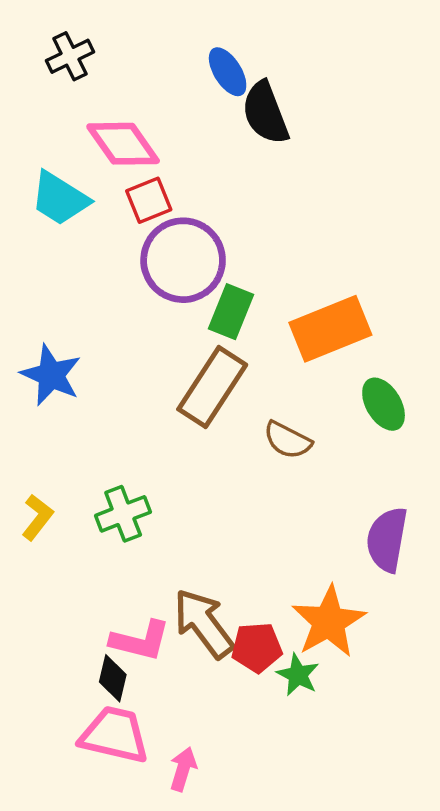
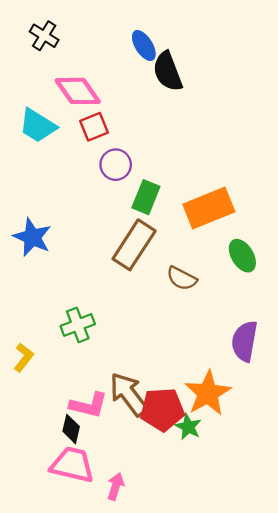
black cross: (70, 56) -> (44, 36), turned -32
purple circle: (183, 260) -> (116, 165), size x0.6
yellow L-shape: (37, 517) -> (24, 357), moved
red pentagon: (257, 647) -> (162, 409), size x1.4

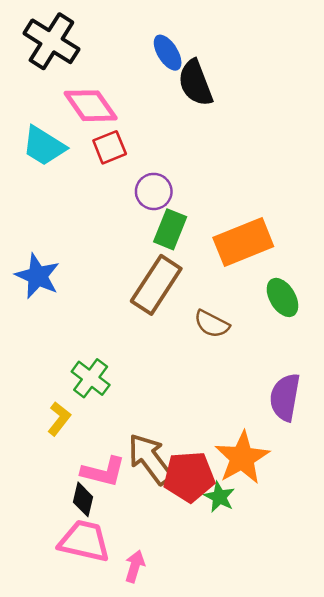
black cross: (44, 36) -> (51, 41), size x1.6
purple circle: (116, 165) -> (154, 191), moved
green cross: (78, 325) -> (91, 378), turned -32
yellow L-shape: (24, 357) -> (59, 419), moved

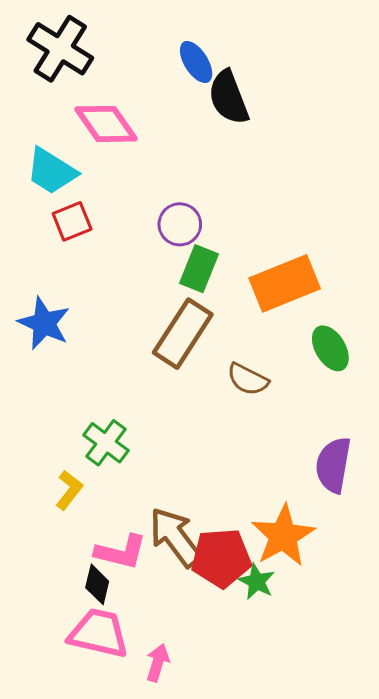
red square: (110, 147) -> (72, 221), moved

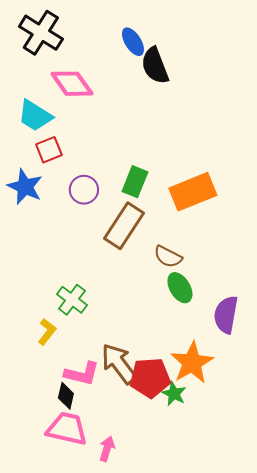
purple circle: (180, 224) -> (84, 190), moved
blue star: (44, 323) -> (25, 187), moved
green ellipse: (330, 348) -> (180, 288), moved

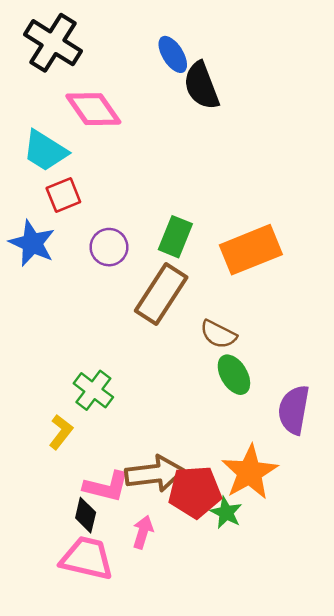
brown arrow: (119, 364) -> (155, 474), turned 120
pink arrow: (107, 449) -> (143, 532), moved

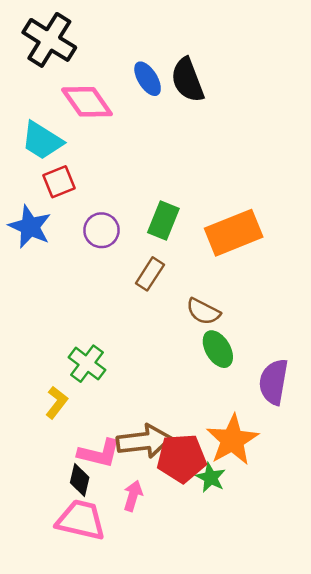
blue ellipse: (173, 54) -> (148, 79), moved
brown rectangle: (161, 294) -> (150, 274), size x0.6

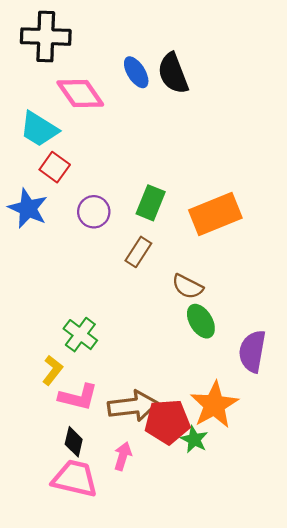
black cross: (49, 40) -> (46, 37), turned -30
red square: (59, 182) -> (55, 167), turned -32
pink L-shape: (99, 453) -> (78, 397), moved

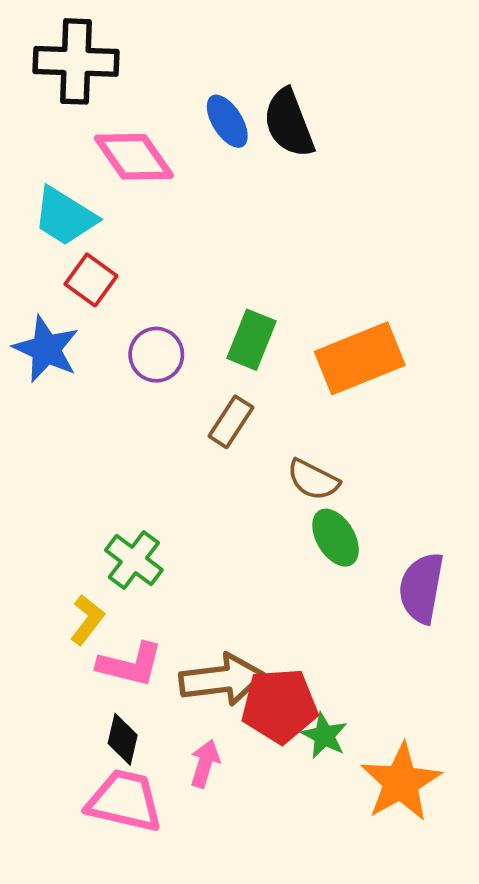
orange star: (214, 405) -> (401, 782), moved

